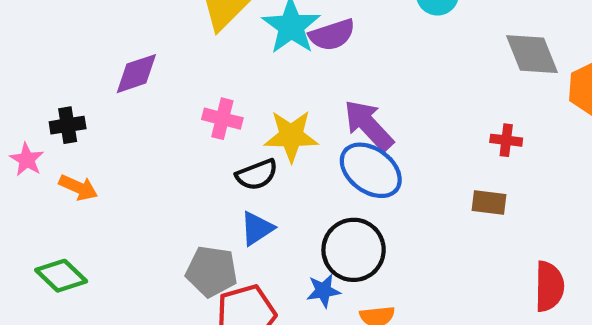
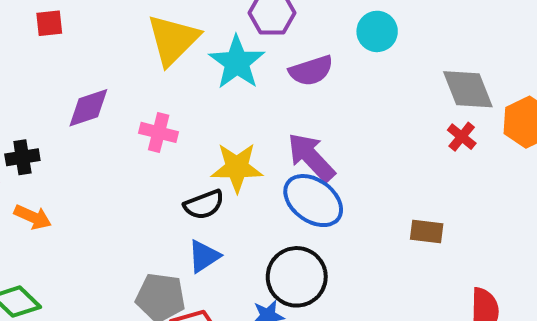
purple semicircle: (332, 35) -> (311, 71), moved
pink cross: (222, 119) -> (159, 132), moved
red cross: (506, 140) -> (462, 137), moved, turned 32

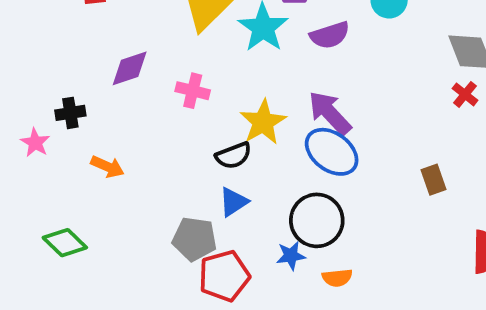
yellow star: (237, 168) -> (263, 122), turned -30
orange arrow: (33, 217) -> (107, 167), moved
brown rectangle: (427, 231) -> (434, 180), turned 64

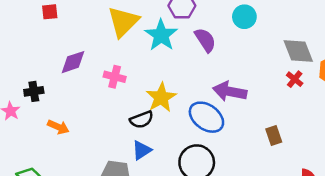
purple semicircle: (330, 35) -> (205, 40), turned -105
purple arrow: (330, 113) -> (230, 91), moved, turned -36

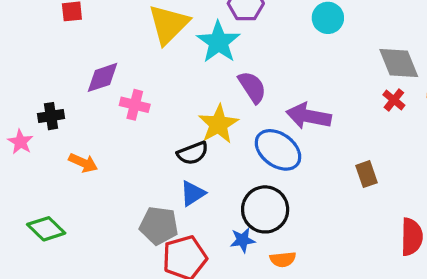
purple semicircle: (205, 40) -> (252, 87), moved
pink cross: (115, 77) -> (135, 105), moved

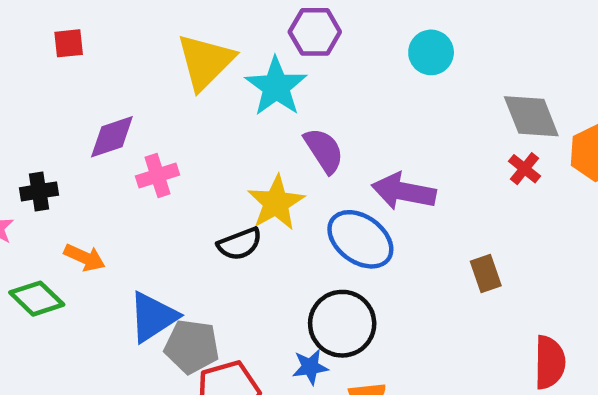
pink cross: (135, 105) -> (158, 176), turned -32
blue triangle: (193, 193) -> (153, 317), moved, size x1.4
green diamond: (46, 229) -> (37, 299), moved

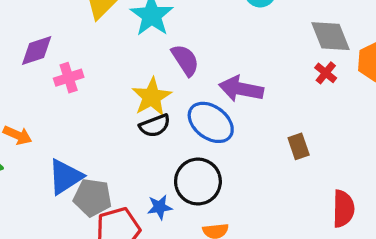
black semicircle: (240, 244) -> (155, 126), moved
blue star: (310, 367) -> (160, 207), moved

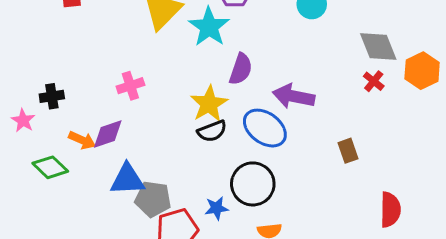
purple diamond: (37, 51) -> (108, 134), moved
purple semicircle: (185, 60) -> (241, 69), turned 52
blue triangle: (65, 177) -> (127, 179), turned 30

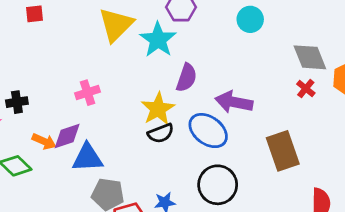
brown rectangle: (348, 151) -> (283, 151), size x1.8
blue triangle: (127, 179) -> (87, 158), moved
black circle: (253, 184) -> (218, 185), moved

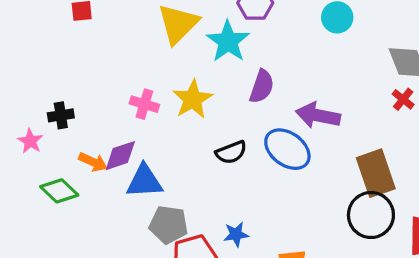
pink cross: (87, 93) -> (144, 104), turned 35
yellow star: (158, 109) -> (193, 99), moved
black circle: (218, 185) -> (371, 215), moved

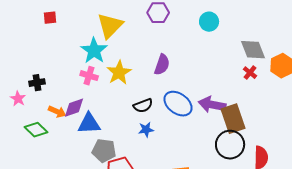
cyan star: (228, 41) -> (94, 51), moved
purple arrow: (318, 115) -> (212, 105), moved
blue star: (236, 234) -> (146, 130), moved

